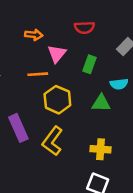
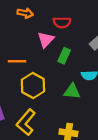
orange arrow: (34, 35) -> (25, 13), moved
pink triangle: (57, 54) -> (46, 40), moved

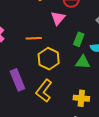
green rectangle: (64, 56) -> (79, 39), moved

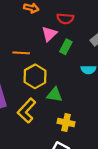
green rectangle: (79, 39) -> (66, 47), moved
green triangle: (83, 62) -> (55, 95), moved

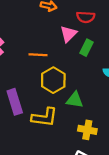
yellow L-shape: (27, 111) -> (44, 117), turned -125

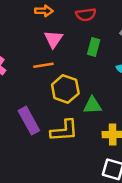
pink triangle: (68, 34) -> (54, 39), moved

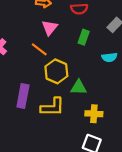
orange line: (43, 65) -> (39, 49), turned 42
purple rectangle: (29, 121) -> (23, 96), turned 35

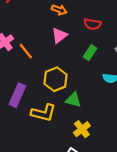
orange line: (39, 49) -> (26, 51), moved
yellow cross: (94, 114) -> (82, 129), turned 35

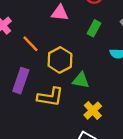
pink triangle: (59, 35) -> (60, 13), turned 49
orange line: (26, 51) -> (31, 44), moved

